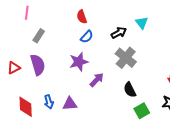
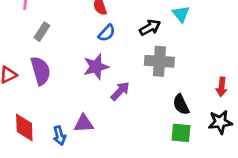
gray cross: (126, 58) -> (159, 61), turned -35
black semicircle: (130, 90) -> (181, 105), moved
blue arrow: (49, 102) -> (59, 136), moved
green square: (142, 111) -> (181, 133), turned 35

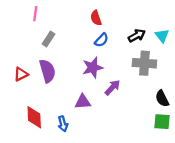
cyan triangle: (181, 14) -> (162, 36), moved
purple triangle: (84, 123) -> (83, 102), moved

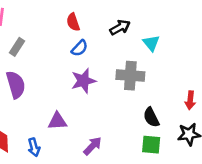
black arrow: (137, 36) -> (120, 27), moved
purple star: (93, 68) -> (83, 81), moved
purple arrow: (112, 87) -> (93, 146), moved

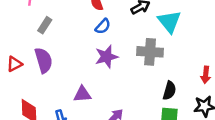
cyan triangle: (151, 43) -> (169, 22), size x1.5
black semicircle: (151, 117) -> (169, 91), turned -138

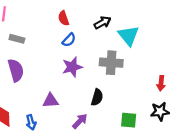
gray rectangle: (45, 25) -> (17, 39), turned 72
black semicircle: (169, 91) -> (97, 97), moved

